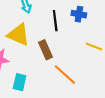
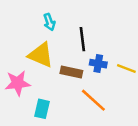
blue cross: (79, 14) -> (98, 64), moved
brown rectangle: (45, 50) -> (71, 72), turned -54

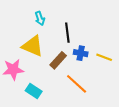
brown rectangle: (71, 72) -> (58, 60), turned -60
cyan rectangle: (42, 109) -> (34, 91), turned -70

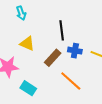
cyan arrow: (40, 18) -> (21, 13), moved
yellow triangle: (33, 46) -> (27, 44), size x0.7

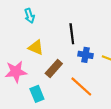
brown rectangle: (53, 58) -> (54, 69), moved
cyan rectangle: (28, 88) -> (37, 94), turned 35

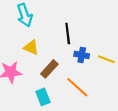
cyan arrow: (30, 16) -> (25, 15), size x1.5
cyan rectangle: (37, 94) -> (43, 97), moved

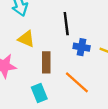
brown rectangle: (49, 69) -> (46, 62), turned -42

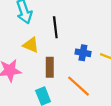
black line: (66, 24) -> (55, 27), moved

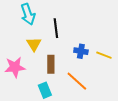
yellow triangle: (31, 45) -> (34, 44), turned 35

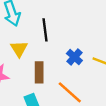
blue cross: (81, 51) -> (74, 57), turned 32

